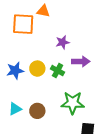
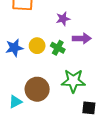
cyan triangle: (15, 109) -> (15, 102), moved
brown circle: (37, 111) -> (37, 89), size x1.5

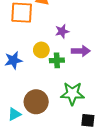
yellow circle: (37, 46) -> (41, 50), moved
green cross: (58, 48) -> (57, 60), turned -32

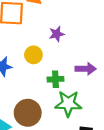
purple arrow: (81, 51) -> (86, 69), moved
green cross: (57, 60) -> (55, 79), moved

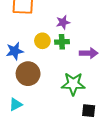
green cross: (55, 79) -> (62, 42), moved
brown circle: (28, 113) -> (28, 74), moved

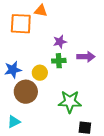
yellow circle: (42, 41) -> (40, 73), moved
purple arrow: (89, 53) -> (86, 57), moved

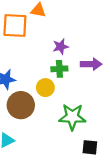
yellow circle: (40, 73) -> (45, 88), moved

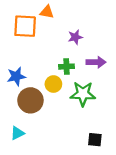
purple star: (61, 47) -> (75, 37), moved
green star: (72, 117) -> (83, 94), moved

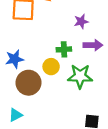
purple star: (75, 37) -> (81, 21), moved

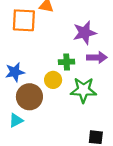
purple star: (81, 21) -> (85, 33), size x1.5
cyan triangle: (16, 115) -> (16, 120), moved

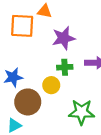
purple star: (85, 33) -> (64, 38), moved
green star: (83, 90) -> (81, 112), moved

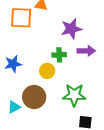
purple star: (64, 38) -> (71, 29), moved
brown circle: (28, 102) -> (34, 97), moved

